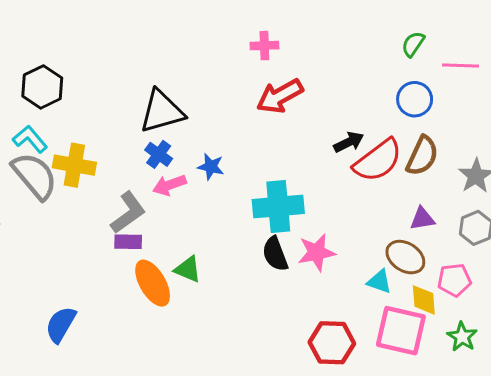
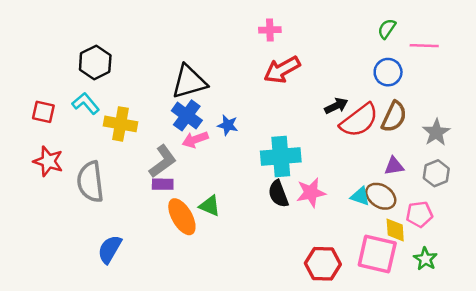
blue cross: (159, 154) -> (187, 115), size x1.4
gray semicircle: (35, 176) -> (90, 182), moved, turned -147
cyan triangle: (379, 282) -> (360, 196), moved

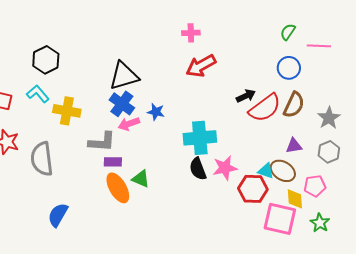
gray L-shape: (163, 161) -> (102, 142), turned 40
purple rectangle: (163, 184) -> (113, 162), moved
red hexagon: (323, 264) -> (253, 189), moved

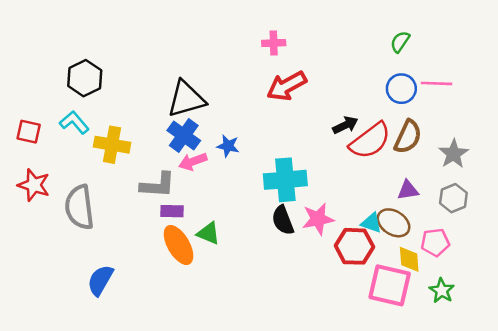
pink line: (319, 46) -> (437, 83), moved

